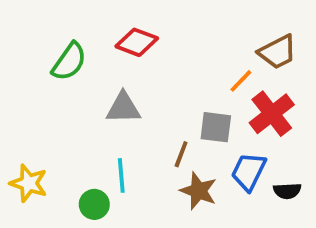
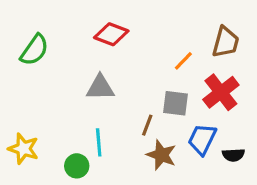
brown trapezoid: (278, 52) -> (226, 42), turned -48
green semicircle: (69, 62) -> (34, 50), moved
orange line: (241, 81) -> (183, 61), moved

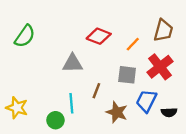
red diamond: (111, 34) -> (99, 36), moved
brown line: (147, 125) -> (96, 91), moved

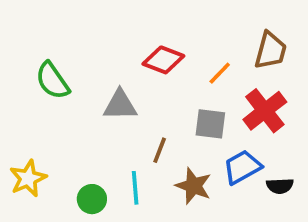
green semicircle: (25, 36) -> (52, 81), moved, turned 110
blue trapezoid: (146, 101) -> (242, 167), turned 35
cyan line: (71, 103) -> (135, 188), moved
yellow star: (17, 108) -> (28, 178), turned 30

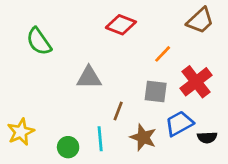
brown trapezoid: (270, 51) -> (200, 21), moved, turned 32
red diamond: (163, 60) -> (121, 25), moved
green semicircle: (52, 81) -> (39, 41), moved

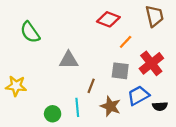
brown trapezoid: (200, 21) -> (155, 16), turned -60
red diamond: (121, 25) -> (108, 19), moved
yellow star: (21, 132) -> (16, 86), moved, turned 30

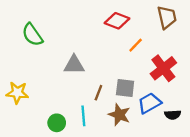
gray square: (120, 71) -> (125, 88), moved

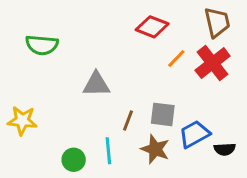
green semicircle: (32, 35) -> (42, 45), turned -50
red cross: (163, 68) -> (213, 63), moved

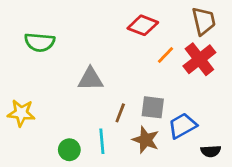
black semicircle: (225, 149) -> (211, 151), moved

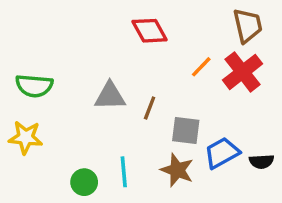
red diamond: (143, 25) -> (150, 31), moved, turned 40
green semicircle: (40, 42) -> (34, 86), moved
brown line: (120, 113) -> (150, 108), moved
black semicircle: (211, 151) -> (261, 161), moved

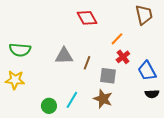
red cross: (243, 72) -> (123, 57), moved, size x0.6
blue trapezoid: (222, 153) -> (147, 71), moved, turned -90
cyan line: (124, 172) -> (72, 100), turned 36

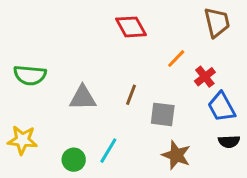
gray triangle: (64, 56) -> (83, 98), moved
red cross: (123, 57) -> (205, 77), moved
yellow star: (15, 80) -> (22, 140), moved
brown star: (103, 99) -> (176, 155), moved

